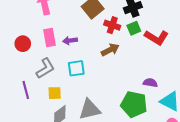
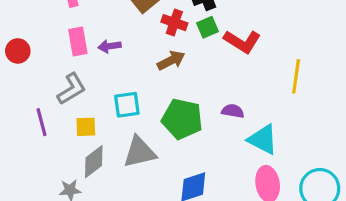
red circle: (23, 44) -> (18, 51), moved
cyan square: (76, 68) -> (127, 105), moved
green pentagon: (134, 104) -> (182, 119), moved

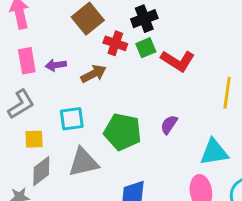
brown arrow: (171, 60) -> (94, 74), moved
purple semicircle: (233, 111) -> (169, 125), turned -66
cyan triangle: (263, 140) -> (214, 152), moved, turned -36

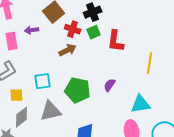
red L-shape: (178, 61) -> (116, 41), turned 65
purple arrow: (56, 65) -> (32, 30), moved
brown arrow: (94, 74) -> (68, 50), moved

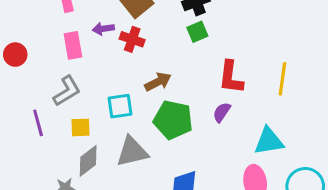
red cross: (73, 29) -> (132, 39), moved
red L-shape: (116, 41) -> (231, 77), moved
brown arrow: (68, 50) -> (158, 82), moved

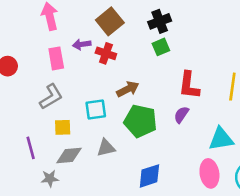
purple line: (38, 123) -> (31, 148), moved
gray triangle: (132, 152) -> (106, 148), size x0.7
gray diamond: (88, 161) -> (69, 156), turned 32

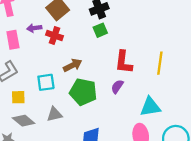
gray diamond: (69, 156) -> (24, 121), turned 45

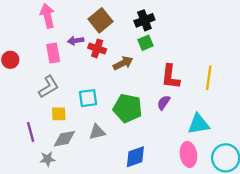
brown arrow: (73, 65) -> (123, 63), moved
gray diamond: (24, 121) -> (64, 139), turned -50

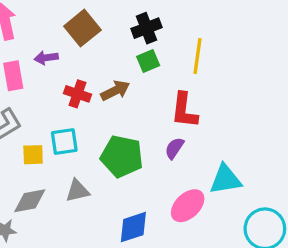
red cross: (97, 48) -> (77, 94), moved
yellow line: (209, 78) -> (197, 56), moved
yellow square: (59, 114) -> (33, 155), moved
pink ellipse: (188, 154) -> (188, 206), moved, turned 55

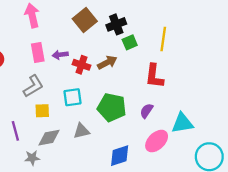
black cross: (147, 28) -> (116, 24), moved
purple arrow: (46, 58) -> (60, 55), moved
purple semicircle: (174, 148) -> (146, 111), moved
yellow square: (33, 155) -> (42, 111), moved

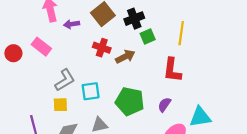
pink rectangle: (38, 52) -> (41, 47), moved, turned -42
purple arrow: (60, 55) -> (72, 24), moved
red cross: (81, 65) -> (102, 48), moved
gray L-shape: (33, 86) -> (65, 80), moved

